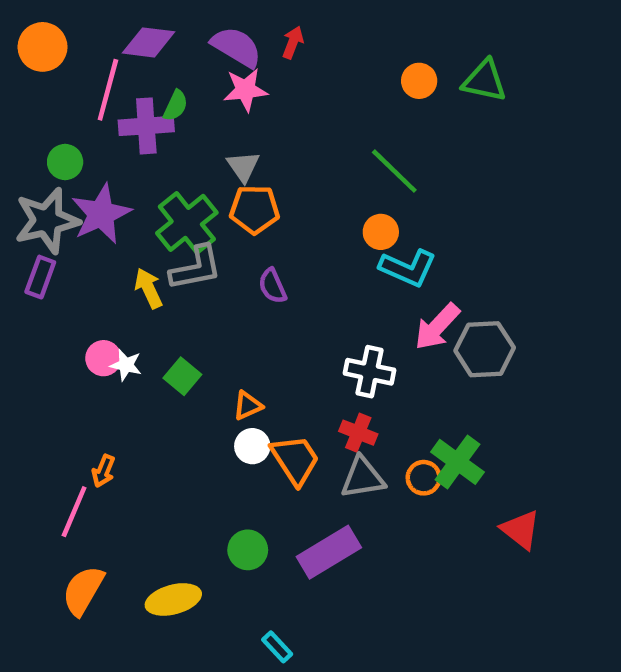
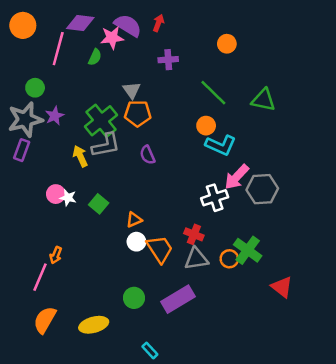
green triangle: (485, 81) -> (264, 100), moved
pink star: (245, 90) -> (112, 38), moved
purple cross: (146, 126) -> (168, 60), moved, size x0.7
purple star: (101, 214) -> (55, 116), size x0.6
white cross: (370, 372) -> (215, 198), moved, turned -30

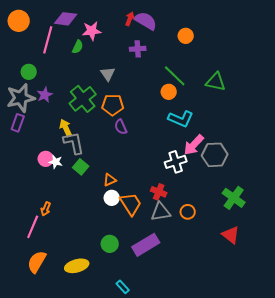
purple semicircle: (128, 25) -> (146, 21), moved
orange pentagon: (138, 113) -> (113, 105), moved
orange circle: (206, 126) -> (169, 92), moved
gray L-shape: (106, 145) -> (74, 143), moved, turned -90
green cross: (248, 250) -> (234, 198), moved

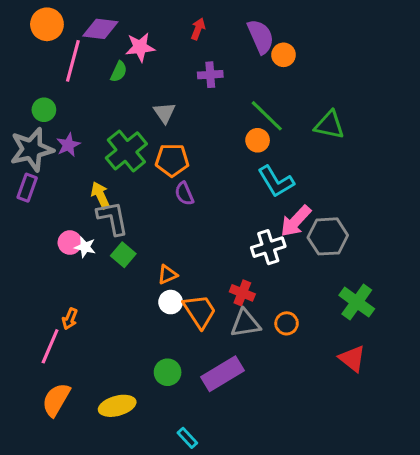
orange circle: (19, 21) -> (47, 24), moved
purple semicircle: (146, 21) -> (261, 36), moved, turned 35
cyan L-shape: (181, 119) -> (276, 181), turned 35

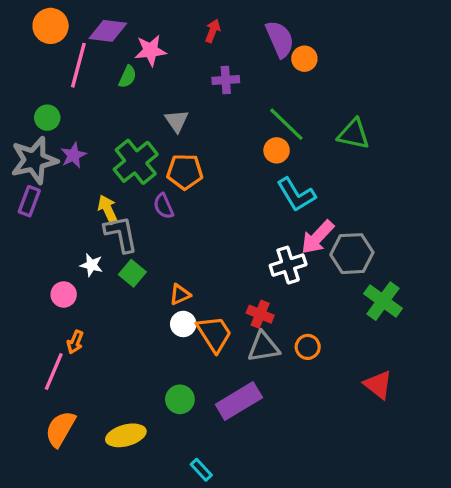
purple semicircle: (184, 194) -> (164, 206), moved
pink circle: (70, 243) -> (64, 295), moved
green cross: (357, 302) -> (383, 301), moved

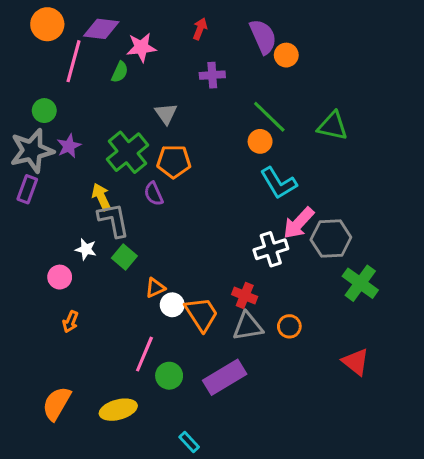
orange triangle: (180, 295) -> (155, 288), moved
pink line: (54, 371) -> (144, 354), moved

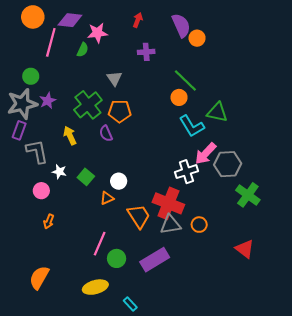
green triangle: (332, 126) -> (217, 112), moved
gray L-shape: (114, 220) -> (37, 151), moved
red cross: (245, 296) -> (168, 203), size x1.8
white circle: (172, 305) -> (119, 181), moved
yellow ellipse: (118, 410) -> (95, 287), moved

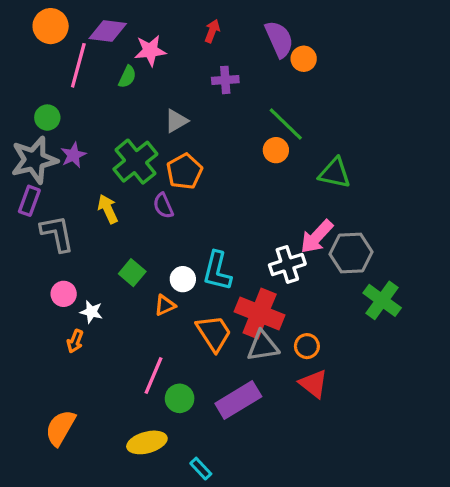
gray triangle: (114, 78) -> (176, 121), turned 35
orange pentagon: (120, 111) -> (184, 171), turned -30
cyan L-shape: (192, 126) -> (217, 271), moved, turned 45
white star: (59, 172) -> (91, 312), moved
red triangle: (245, 249) -> (313, 384), moved

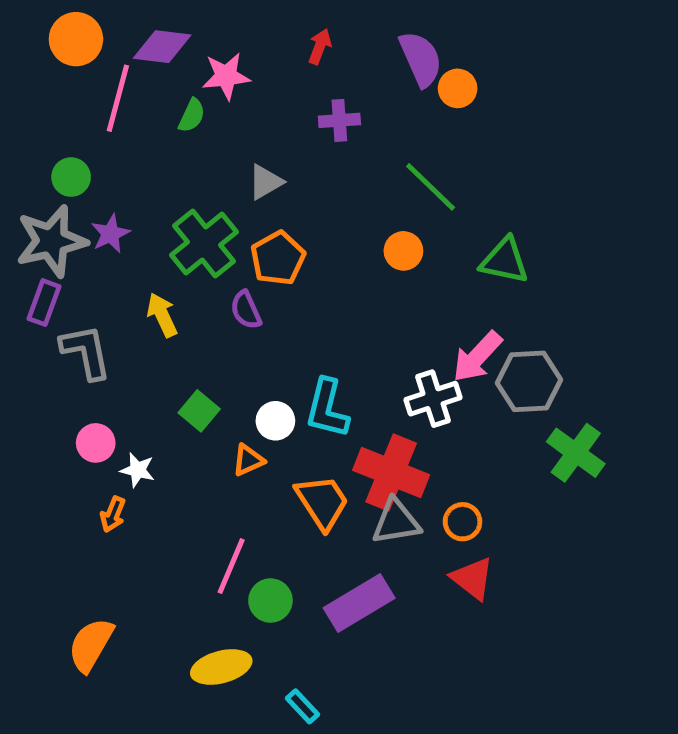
orange circle: (276, 150) -> (403, 251), moved

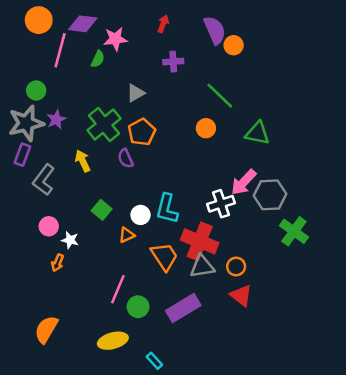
gray L-shape: (86, 352) -> (44, 180), turned -132

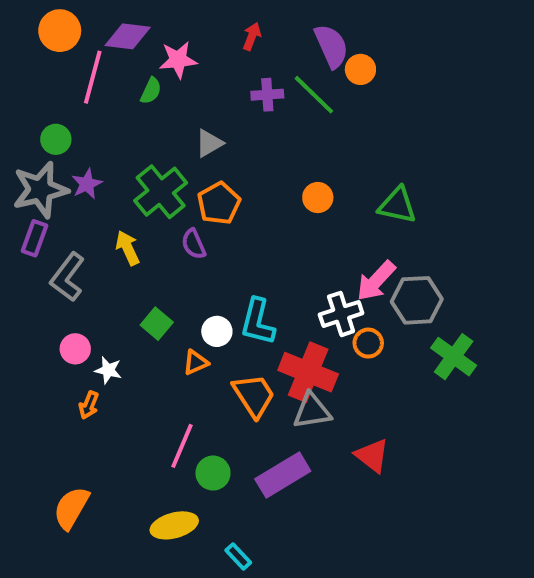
green line: (220, 96) -> (314, 95), moved
orange circle: (236, 267) -> (368, 343), moved

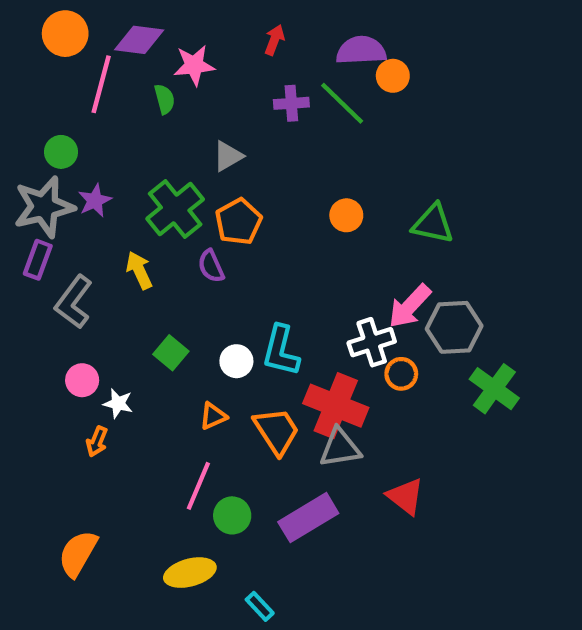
purple semicircle: (331, 46) -> (361, 50), turned -69
green semicircle: (151, 91) -> (165, 99), turned -40
orange triangle: (196, 362) -> (213, 416), moved

